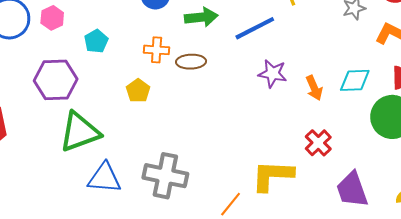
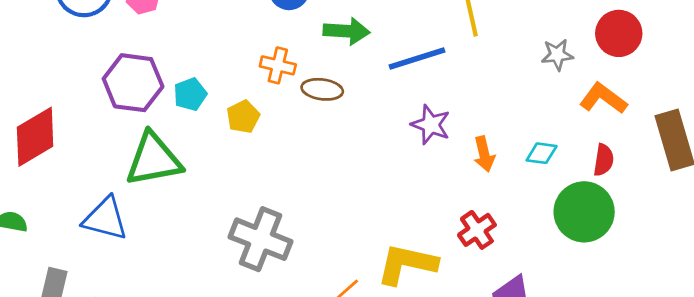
cyan pentagon: (96, 41) -> (190, 94), moved
cyan diamond: (355, 80) -> (542, 153), size x0.7
blue triangle: (104, 178) -> (105, 219), moved

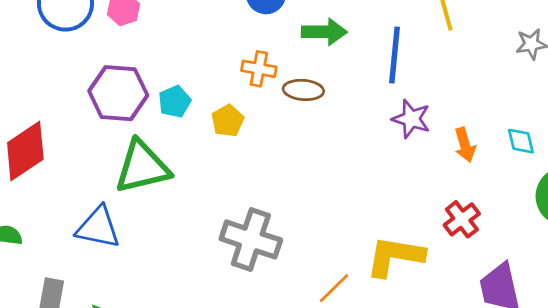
blue line: (417, 59) -> (394, 55), turned -64
cyan diamond: (542, 153) -> (521, 141), turned 72

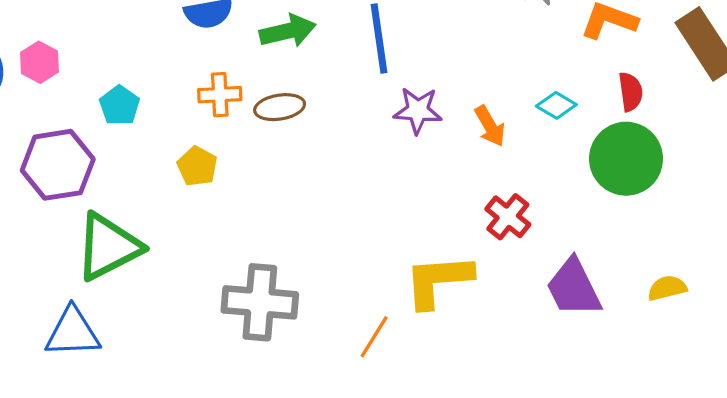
cyan pentagon: (175, 102) -> (120, 106), moved
cyan diamond: (521, 141) -> (556, 105), turned -32

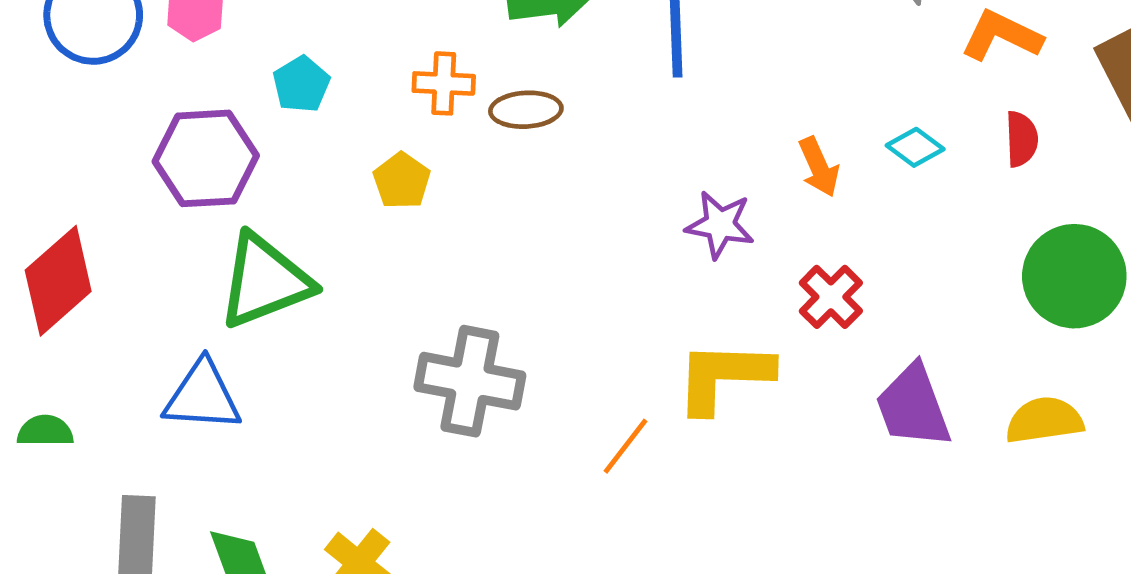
purple star: (418, 110) -> (720, 225), moved
green circle: (626, 159) -> (1074, 276), moved
yellow semicircle: (667, 288) -> (1044, 420), size x1.4

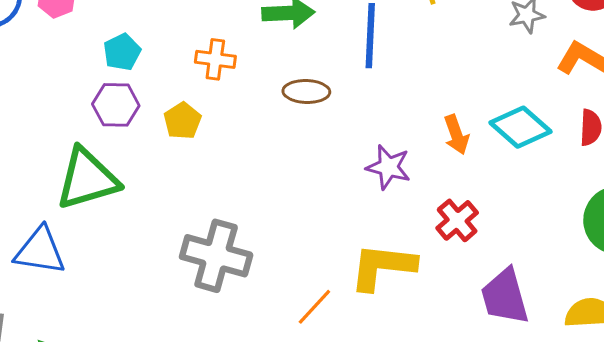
brown ellipse: (526, 110) -> (306, 91), moved
cyan diamond: (915, 147) -> (521, 127), size x1.6
purple hexagon: (206, 158) -> (116, 105), moved, size x0.7

